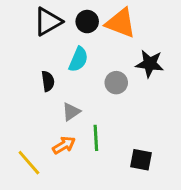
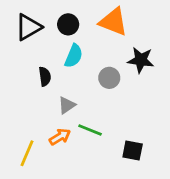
black triangle: (48, 22) -> (28, 27), moved
black circle: (87, 22) -> (68, 24), moved
green line: (96, 138) -> (90, 130), turned -65
yellow line: (29, 163) -> (27, 153), turned 64

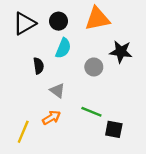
orange triangle: (113, 22) -> (97, 19), turned -32
gray triangle: (67, 105) -> (57, 91), turned -49
green line: (90, 130) -> (91, 112), moved

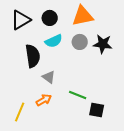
cyan semicircle: (63, 48) -> (54, 41), turned 42
black semicircle: (39, 66) -> (33, 56), size x1.6
gray circle: (94, 67) -> (80, 42), moved

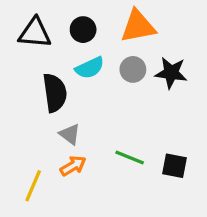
black triangle: (21, 20) -> (35, 33), turned 35
gray triangle: (49, 77) -> (70, 134), moved
black square: (97, 110) -> (174, 166), moved

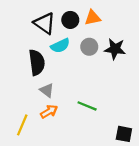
orange triangle: (138, 26) -> (93, 18), size x0.7
black circle: (83, 30) -> (70, 20), moved
black triangle: (35, 33) -> (45, 23), moved, turned 30
black square: (174, 166) -> (124, 134), moved

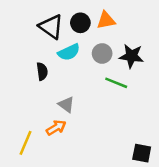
black semicircle: (37, 62) -> (42, 71), size x0.6
gray triangle: (47, 90) -> (66, 105), moved
green line: (87, 106) -> (116, 83), moved

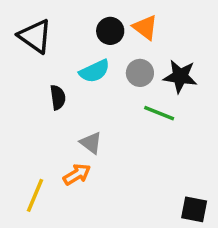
orange triangle: (106, 20) -> (145, 27), turned 48
black triangle: (51, 27) -> (35, 36), moved

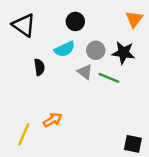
orange triangle: (145, 27) -> (134, 19), moved, turned 30
gray triangle: (91, 143) -> (85, 72), moved

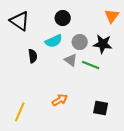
orange arrow: (53, 120) -> (60, 100), moved
black square: (133, 144) -> (101, 108), moved

